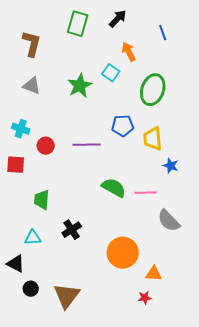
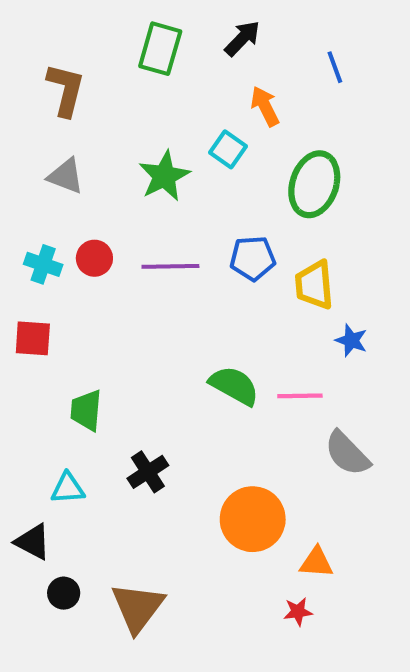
purple line: (87, 145) -> (170, 266), moved
red circle: (46, 146) -> (94, 258), moved

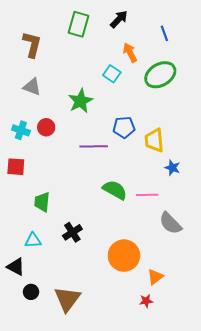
green star: (164, 176) -> (80, 101), moved
green ellipse: (314, 184) -> (160, 75), moved, turned 40
purple line: (170, 266) -> (94, 146), moved
orange triangle: (316, 562) -> (155, 277), turned -42

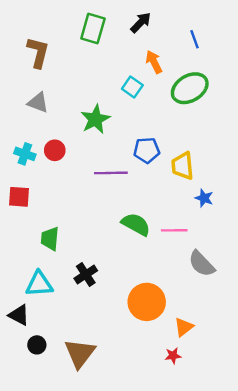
cyan triangle: (33, 240) -> (39, 284), size x1.4

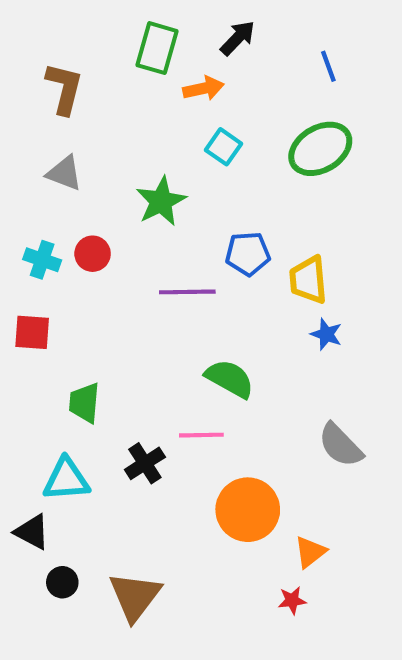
orange arrow: (154, 62) -> (203, 88), moved, turned 105
blue star: (204, 198) -> (326, 334), moved
pink line: (174, 230) -> (201, 435), moved

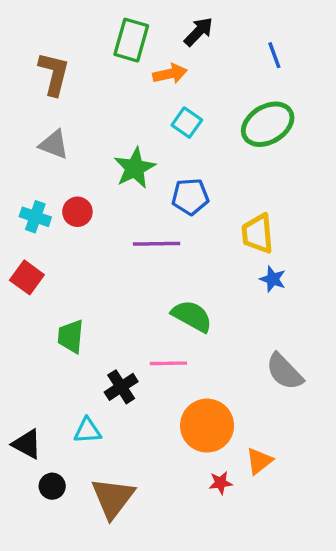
blue pentagon: (248, 254) -> (190, 197), moved
red square: (32, 332) -> (27, 277), turned 32
cyan triangle: (66, 479) -> (88, 431), moved, size x0.7
red star: (292, 600) -> (221, 483), moved

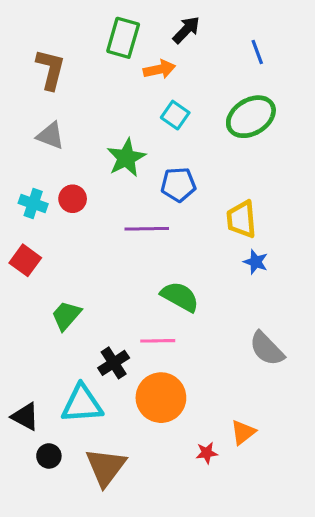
green trapezoid: (71, 336) -> (66, 316), turned 36
orange circle: (207, 426) -> (161, 398), moved
cyan triangle: (88, 431) -> (82, 404), size x1.6

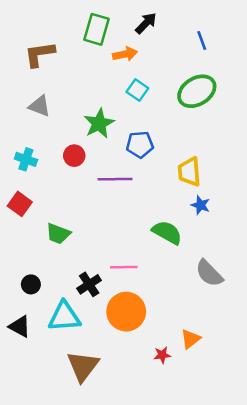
brown L-shape: (50, 69) -> (40, 54), turned -112
red circle: (73, 199) -> (74, 156), moved
green semicircle: (180, 297) -> (167, 232), moved
green trapezoid: (66, 316) -> (58, 234), moved, turned -110
black circle: (49, 456) -> (31, 284), moved

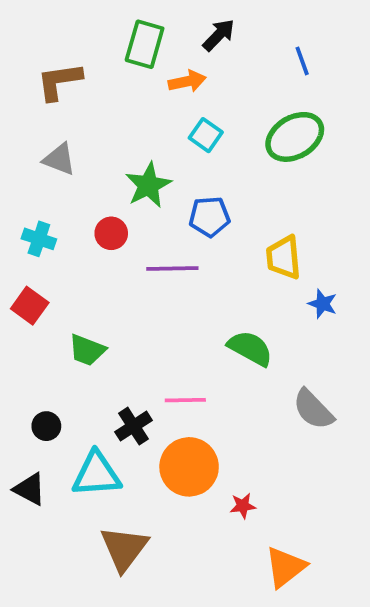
blue star: (200, 205) -> (323, 304), moved
orange triangle: (191, 339) -> (285, 567), moved, size x1.4
red star: (162, 355) -> (243, 506), moved

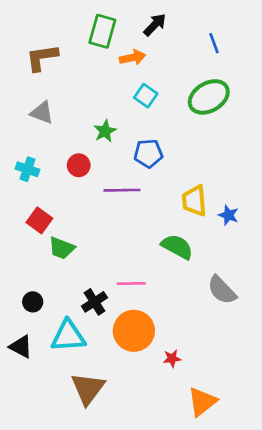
green star: (148, 185) -> (105, 131), size x0.7
yellow trapezoid: (284, 257) -> (194, 201), moved
red square: (30, 306) -> (39, 220), moved

